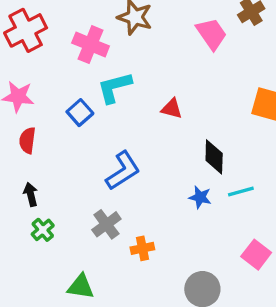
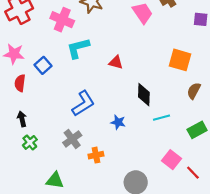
blue square: (80, 113) -> (43, 65), moved
blue star: (200, 197) -> (118, 122), moved

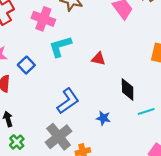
gray cross: (72, 139) -> (59, 137), size x1.4

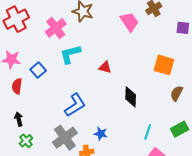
pink cross: (43, 19) -> (56, 28), turned 30
cyan line: (146, 112) -> (148, 132), moved, turned -56
blue star: (103, 118) -> (101, 134), moved

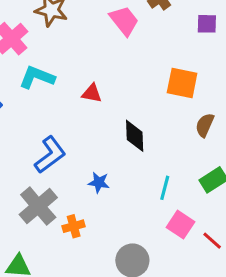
cyan L-shape: (70, 54) -> (37, 77), turned 40
blue star: (101, 134) -> (99, 183), moved

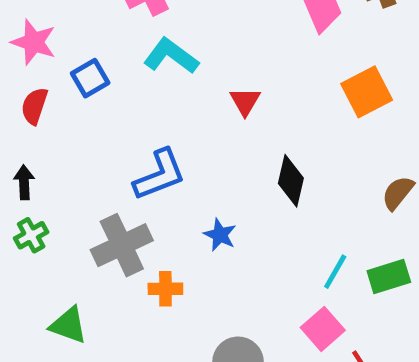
orange square: (182, 83) -> (367, 92), moved, turned 36
red triangle: (92, 93) -> (245, 101), turned 35
cyan line: (165, 188) -> (335, 272), moved

